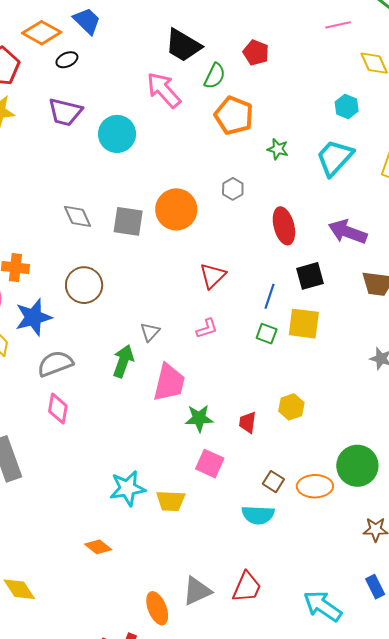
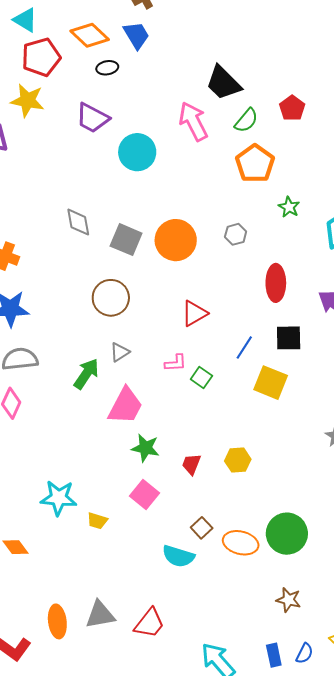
brown circle: (84, 285) -> (111, 298), moved
green square: (267, 334) -> (201, 378), moved
yellow trapezoid: (171, 501) -> (97, 521), size x0.7

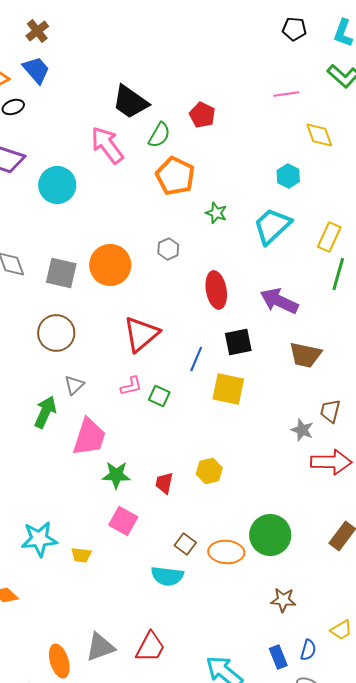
red triangle: (194, 313) -> (141, 334), size x1.4

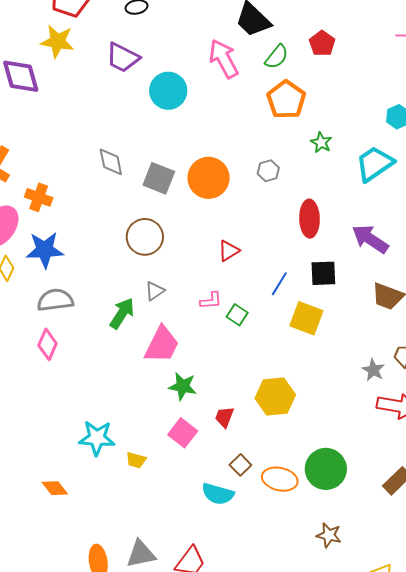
red triangle: (141, 334) -> (229, 251), size x0.6
yellow hexagon: (209, 471) -> (275, 396), size x1.5
red trapezoid: (164, 483) -> (225, 417), moved

